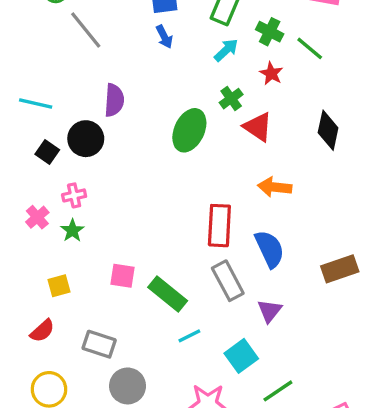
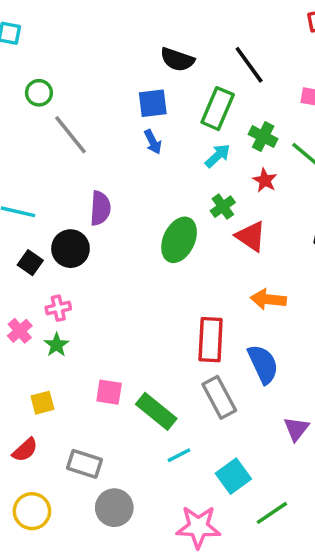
purple triangle: (270, 311) -> (296, 429), moved

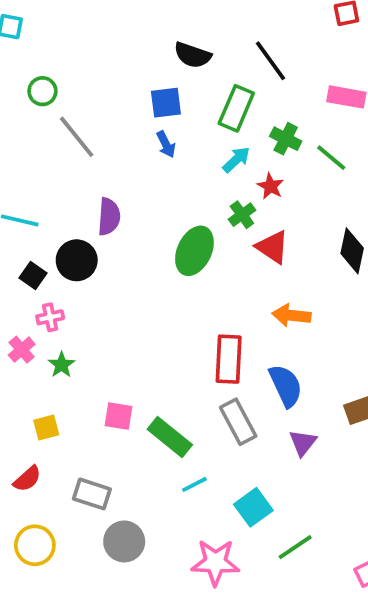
red star: (265, 180) -> (270, 186), moved
pink cross: (58, 308) -> (50, 317), moved
purple triangle: (296, 429) -> (303, 443), moved

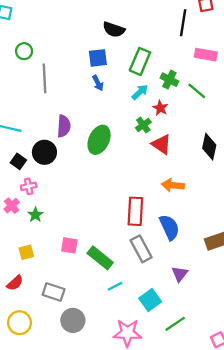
black line: (270, 61) -> (183, 23), moved, turned 45
gray line: (77, 137) -> (44, 78), turned 36
green ellipse: (194, 251) -> (99, 140), moved
purple triangle: (303, 443) -> (180, 274), moved

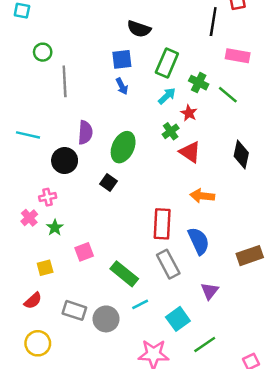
black square: (18, 161) -> (108, 182), moved
pink square: (69, 245) -> (84, 252), moved, turned -30
gray circle: (73, 320) -> (106, 319), moved

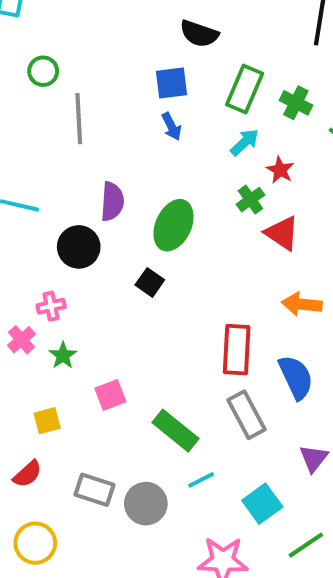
green cross: (199, 83) -> (296, 103), moved

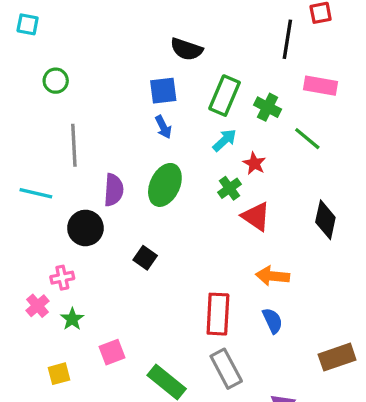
gray line: (79, 119) -> (74, 145), moved
green ellipse: (173, 225) -> (165, 185), moved
blue semicircle: (296, 377) -> (273, 321), moved, size x0.7

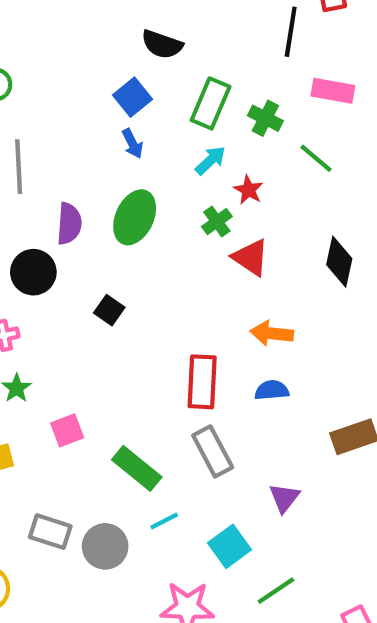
blue square: (163, 91) -> (133, 97), turned -32
blue semicircle: (273, 321) -> (272, 390), turned -70

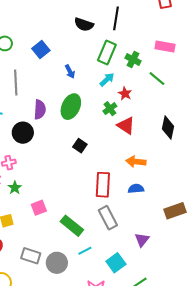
black line: (291, 32) -> (116, 18), moved
blue square: (133, 97) -> (41, 49), moved
black square: (109, 310) -> (80, 146), moved

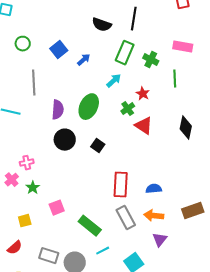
blue arrow: (70, 72) -> (84, 60), moved, turned -104
green line: (157, 79) -> (175, 79), turned 48
cyan arrow: (107, 80) -> (114, 81), moved
black circle: (23, 133) -> (65, 140), moved
orange arrow: (136, 162) -> (154, 216), moved

